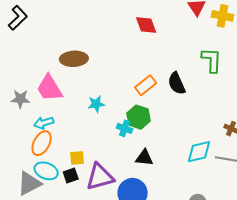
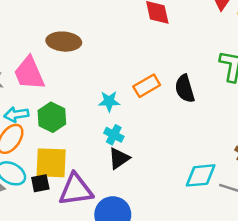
cyan star: (96, 104) -> (109, 101), moved
green hexagon: (139, 117) -> (52, 117), moved
yellow square: (77, 158) -> (51, 163), size x1.8
black triangle: (144, 158) -> (119, 158), moved, turned -48

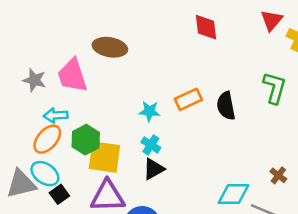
green hexagon: (52, 117) -> (86, 140), moved
yellow square: (51, 163) -> (104, 157), moved
black square: (40, 183) -> (59, 194), moved, turned -30

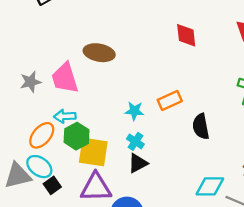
gray star: (34, 80) -> (31, 82), turned -30
black semicircle: (226, 106) -> (201, 126), moved
cyan arrow: (56, 115) -> (65, 116), moved

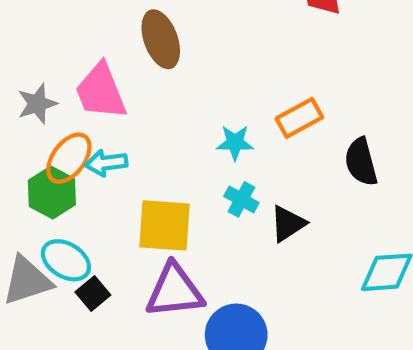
brown ellipse: (99, 53) -> (161, 39), turned 64
orange ellipse: (42, 135) -> (69, 158), moved
green hexagon: (77, 136) -> (52, 192), moved
black triangle: (138, 163) -> (288, 224), moved

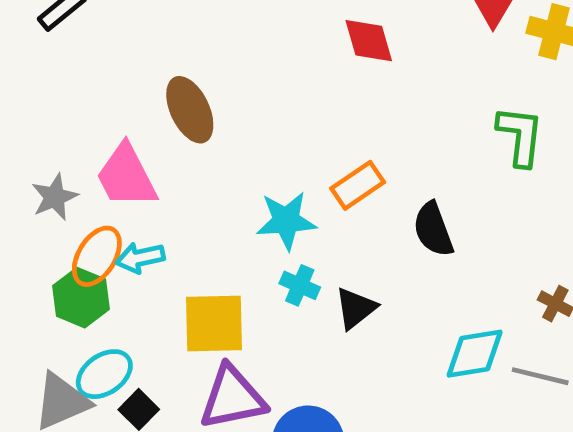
cyan star: (235, 143) -> (286, 221), size x1.4
cyan ellipse: (66, 260) -> (104, 374), turned -60

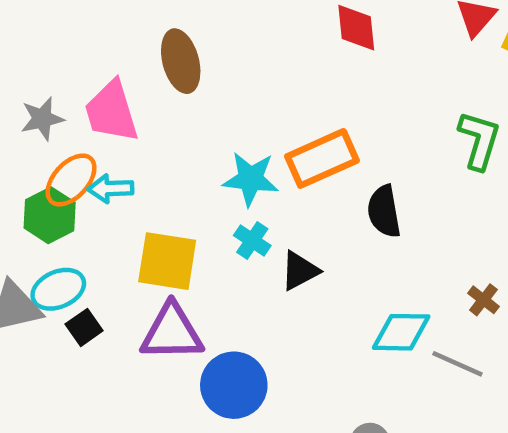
orange rectangle: (358, 185) -> (322, 158), size x1.4

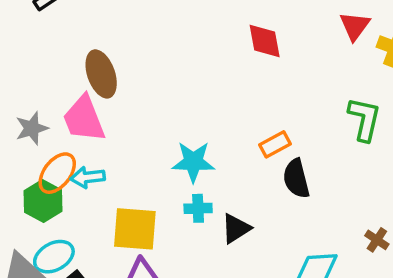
brown ellipse: (181, 61) -> (101, 74), moved
orange rectangle: (322, 158) -> (275, 144), moved, size x0.6
cyan cross: (252, 240) -> (198, 208), turned -32

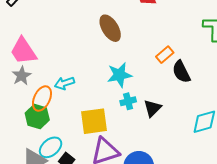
brown ellipse: (101, 74) -> (110, 28), moved
pink trapezoid: (84, 119) -> (23, 51), moved
cyan arrow: (88, 177) -> (64, 83), moved

